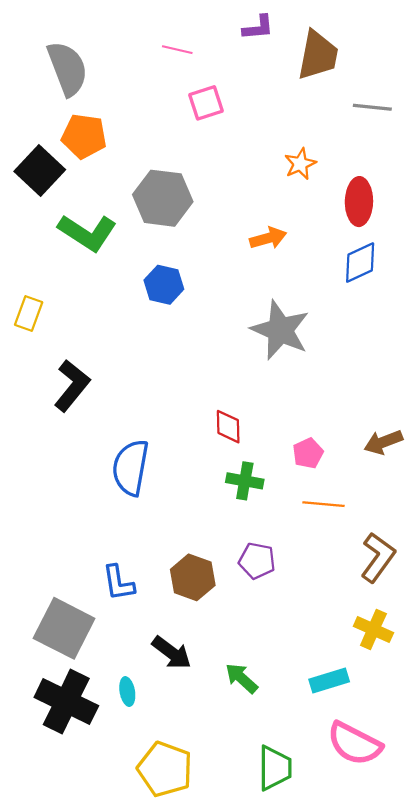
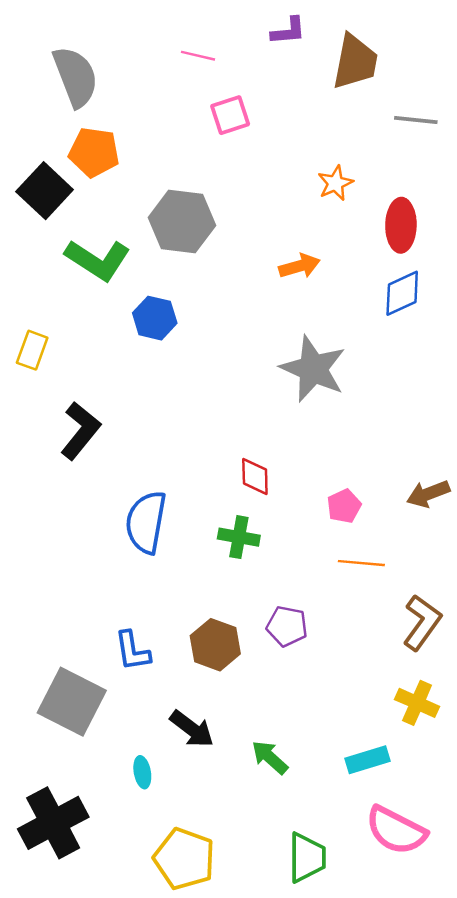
blue hexagon: (164, 285) -> (155, 318), moved
green cross: (245, 481) -> (239, 537), moved
black cross: (66, 702) -> (53, 823), moved, turned 36

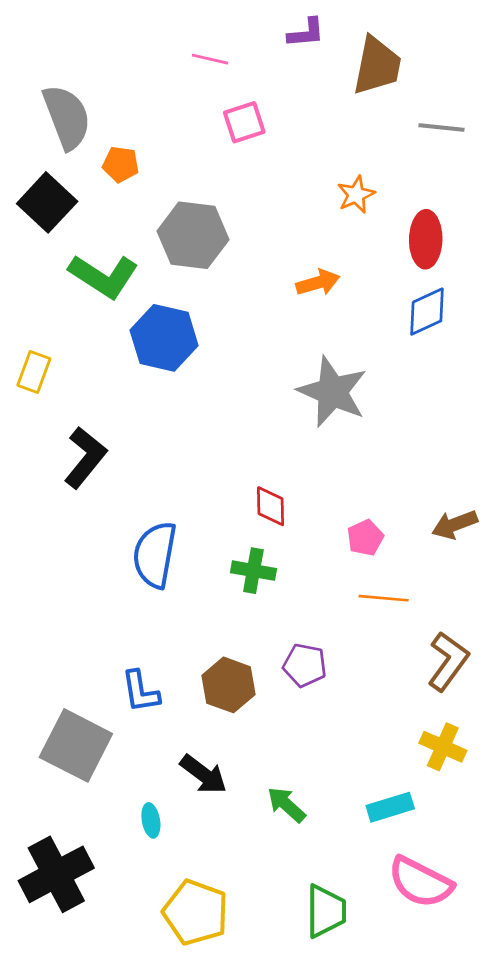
gray semicircle: (75, 77) -> (67, 117), moved
orange pentagon: (94, 152) -> (121, 164), moved, size x0.7
blue hexagon: (155, 318) -> (164, 338), size x1.4

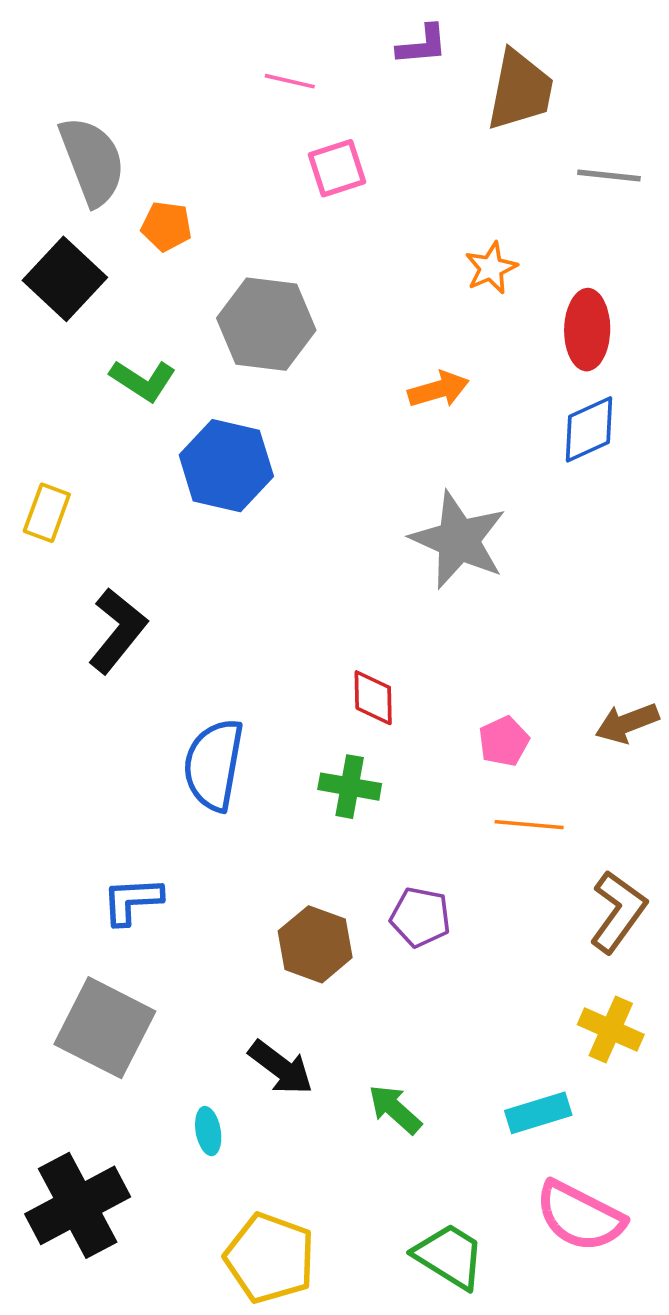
green L-shape: (104, 276) -> (143, 380), size x0.7
blue L-shape: (140, 692) -> (132, 901), moved, turned 96
green trapezoid: (326, 911) -> (449, 1256), turned -58

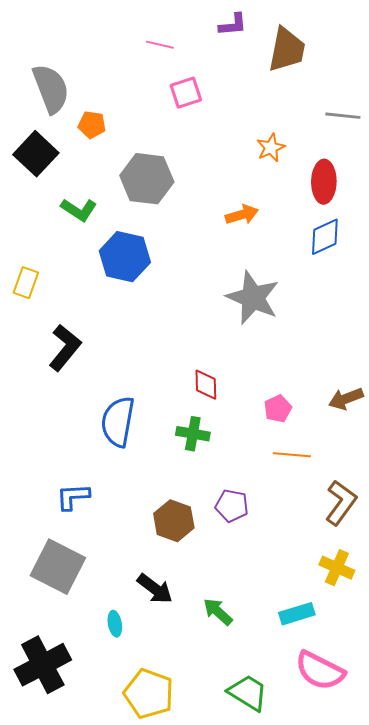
gray line: (609, 175) -> (343, 116), moved

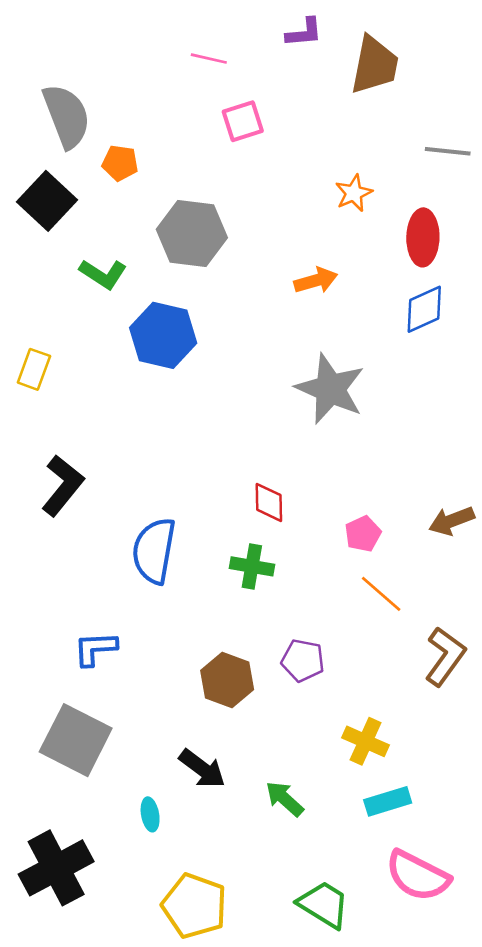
black L-shape: (65, 348) -> (63, 485), moved
orange line: (292, 455) -> (381, 594), turned 36
yellow cross: (337, 568) -> (365, 741), moved

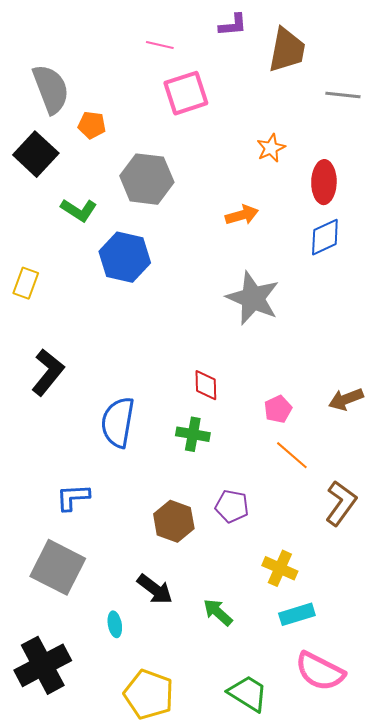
pink square: (243, 121) -> (186, 93), size x1.4
gray line: (448, 151) -> (343, 95), moved

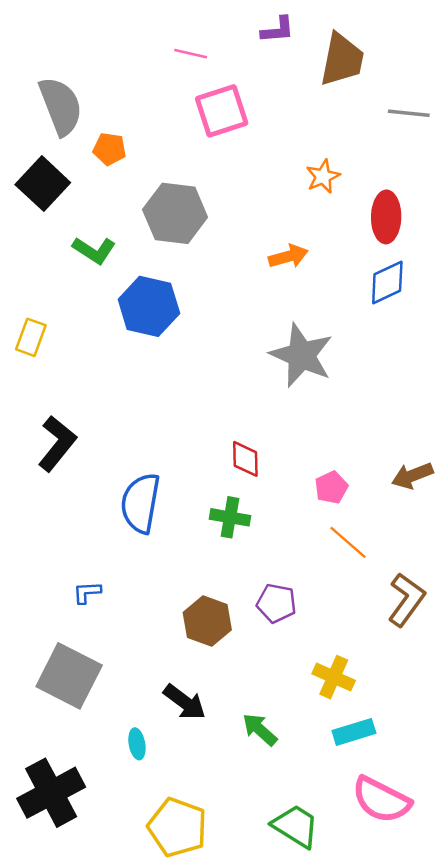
blue L-shape: (73, 497) -> (87, 592), size x0.7

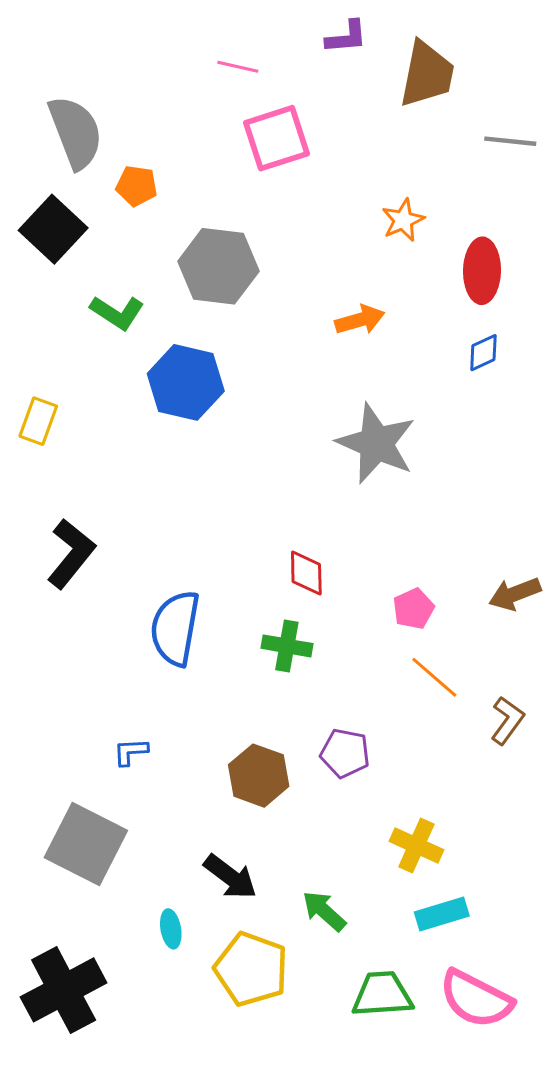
blue diamond: (387, 282) -> (483, 353), size x0.7
blue L-shape: (87, 592) -> (131, 752), moved
brown L-shape: (406, 600) -> (507, 720), moved, size x0.7
green trapezoid: (296, 826) -> (382, 994), moved, turned -36
yellow pentagon: (178, 827) -> (251, 969), moved

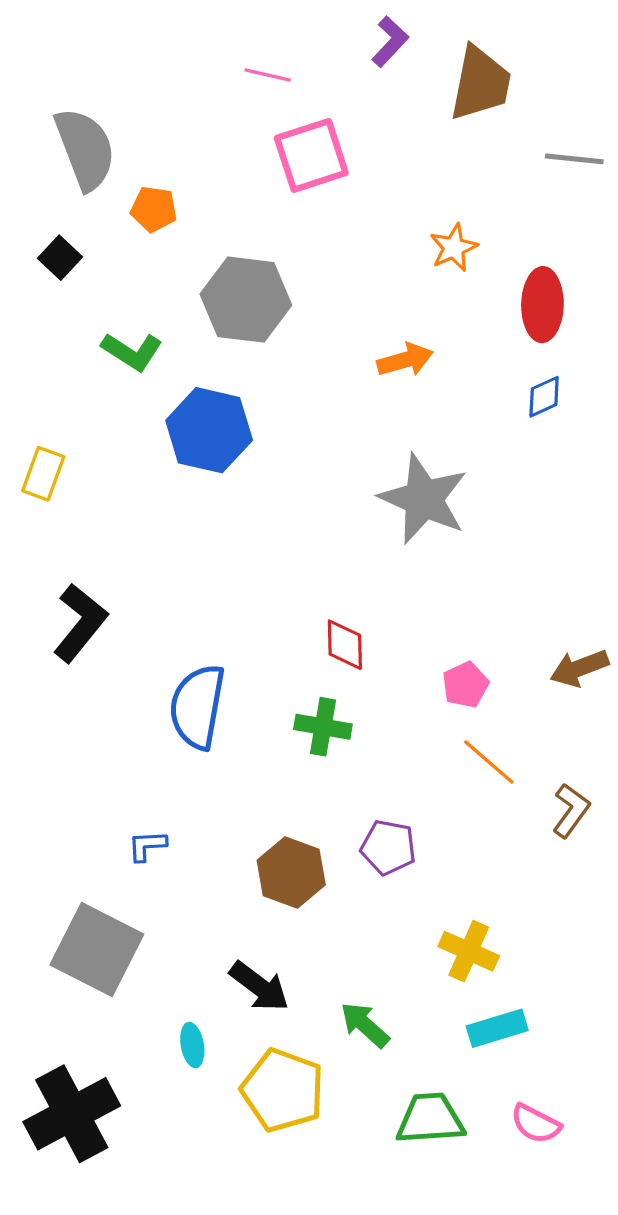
purple L-shape: (346, 37) -> (390, 42), turned -42
black square: (53, 229) -> (60, 258), size x0.6
pink semicircle: (476, 999) -> (536, 1124), size x0.6

